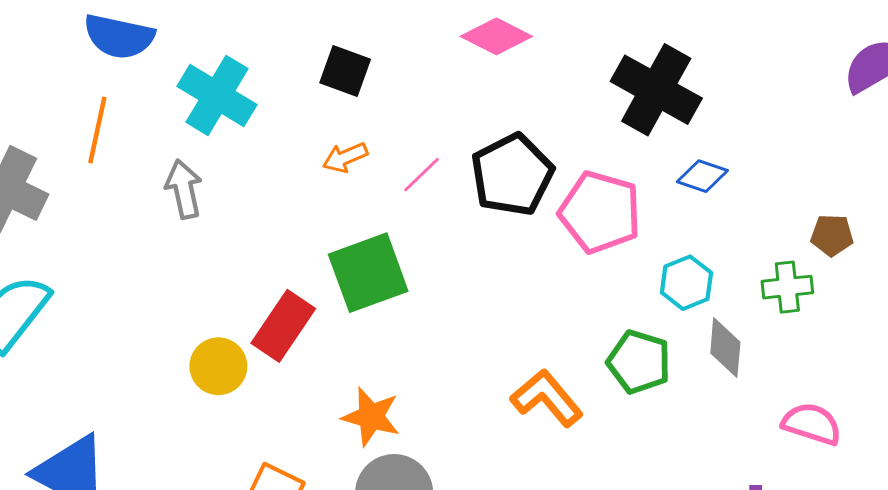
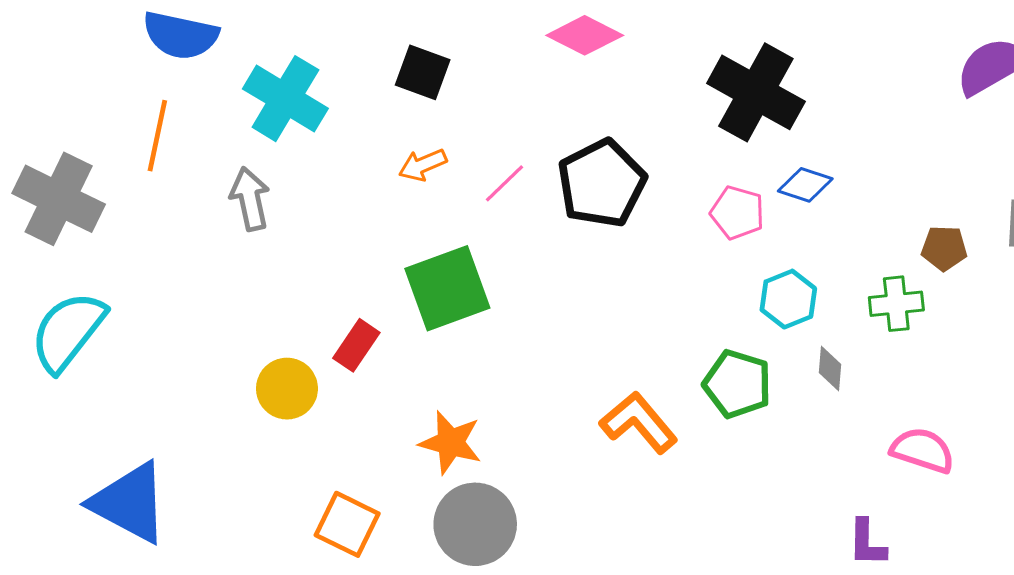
pink pentagon: (600, 212) -> (737, 213), moved, size x0.6
red rectangle: (283, 326) -> (356, 345), size x0.7
gray diamond: (725, 348) -> (830, 369), size x0.7

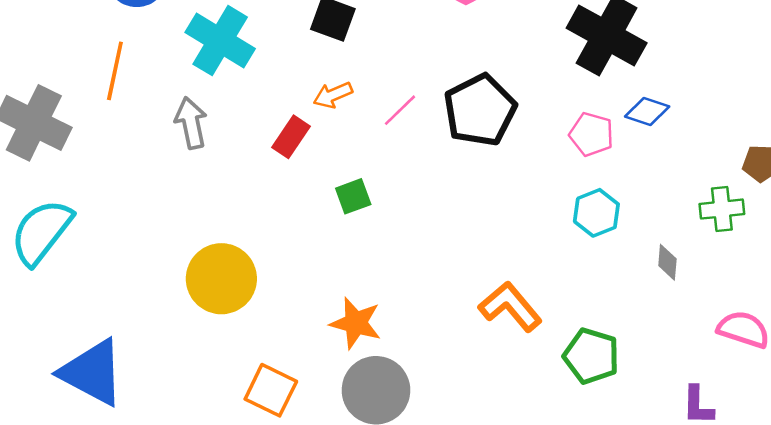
green square: (447, 288) -> (353, 196), size x0.5
cyan hexagon: (788, 299) -> (596, 213), moved
red rectangle: (356, 345) -> (291, 137), moved
green pentagon: (737, 384) -> (591, 356), moved
yellow circle: (287, 389) -> (221, 279), size x1.4

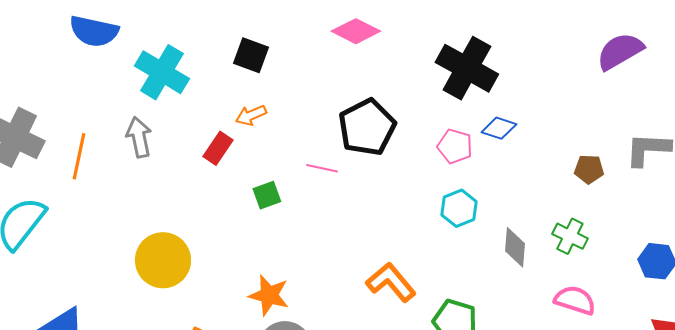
orange line: (115, 71) -> (79, 156), moved
pink line: (400, 110) -> (322, 168), moved, turned 56
green cross: (722, 209) -> (570, 236), moved, turned 32
gray diamond: (667, 262) -> (515, 247), size x1.4

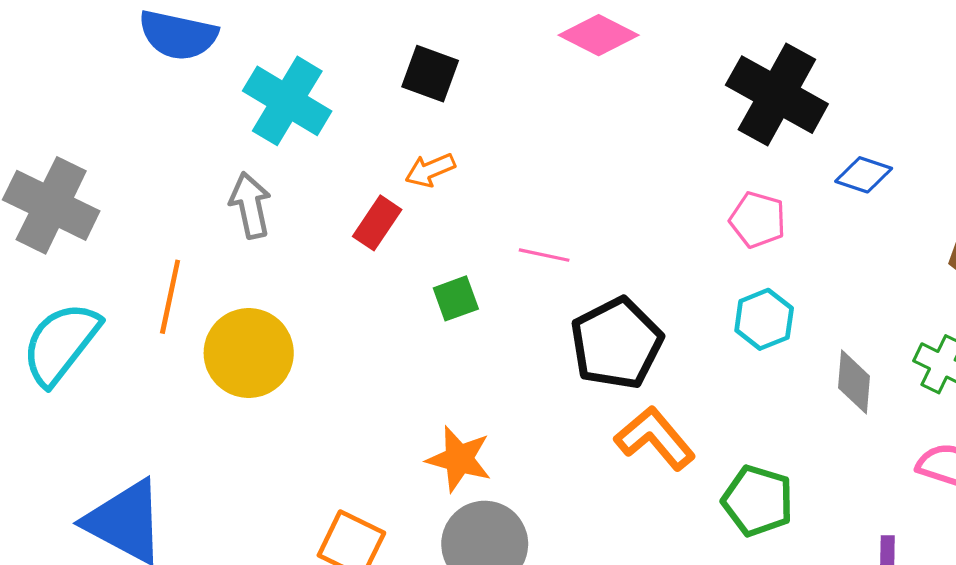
black pentagon: (367, 127) -> (616, 343), moved
blue diamond: (499, 128) -> (864, 175), moved
orange line: (79, 156) -> (170, 297), moved
yellow circle: (163, 260) -> (249, 353), moved

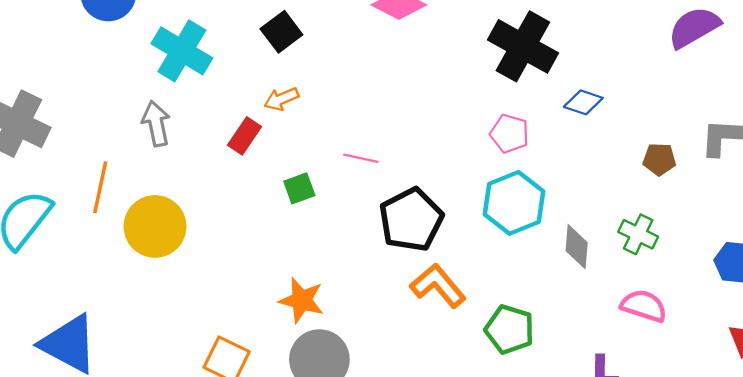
black square: (430, 74) -> (281, 32), turned 33
cyan hexagon: (764, 319) -> (514, 203), size x1.5

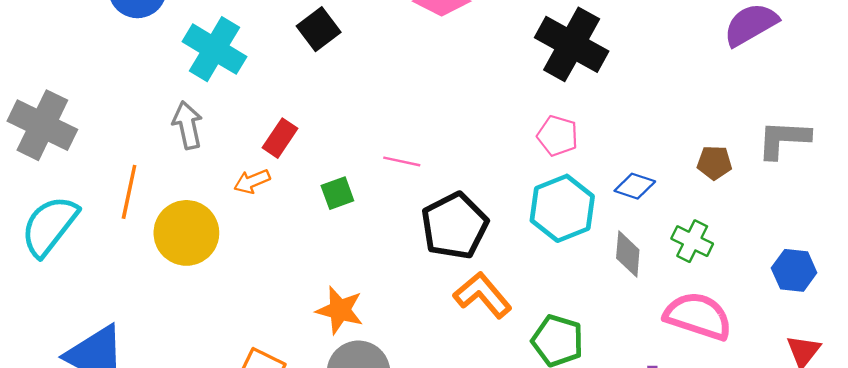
orange arrow: (281, 99) -> (252, 181), moved
blue diamond: (583, 102) -> (635, 186), moved
pink semicircle: (644, 306) -> (698, 316), size x1.4

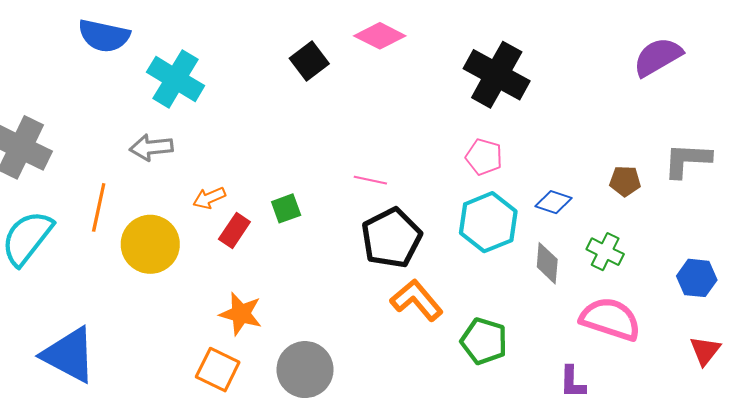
black square: (319, 29) -> (309, 61), moved
gray arrow: (188, 125) -> (151, 147), turned -84
red rectangle: (280, 138) -> (234, 231), moved
pink line: (402, 161) -> (370, 180), moved
orange star: (340, 310) -> (241, 314), moved

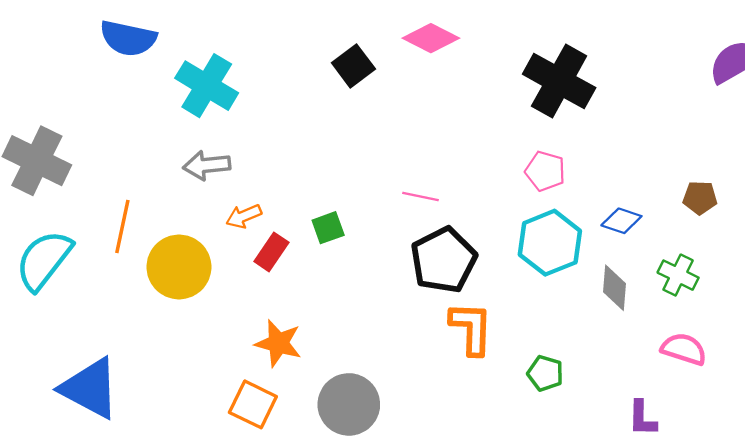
gray arrow: (151, 147) -> (207, 165), moved
orange L-shape: (417, 300) -> (471, 328), turned 42
pink semicircle: (610, 319) -> (684, 349), size x0.7
green pentagon: (484, 341) -> (545, 373), size x0.7

